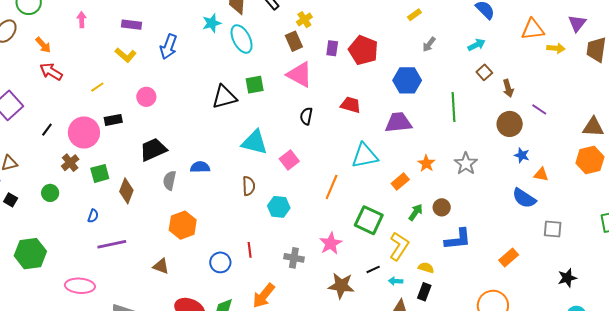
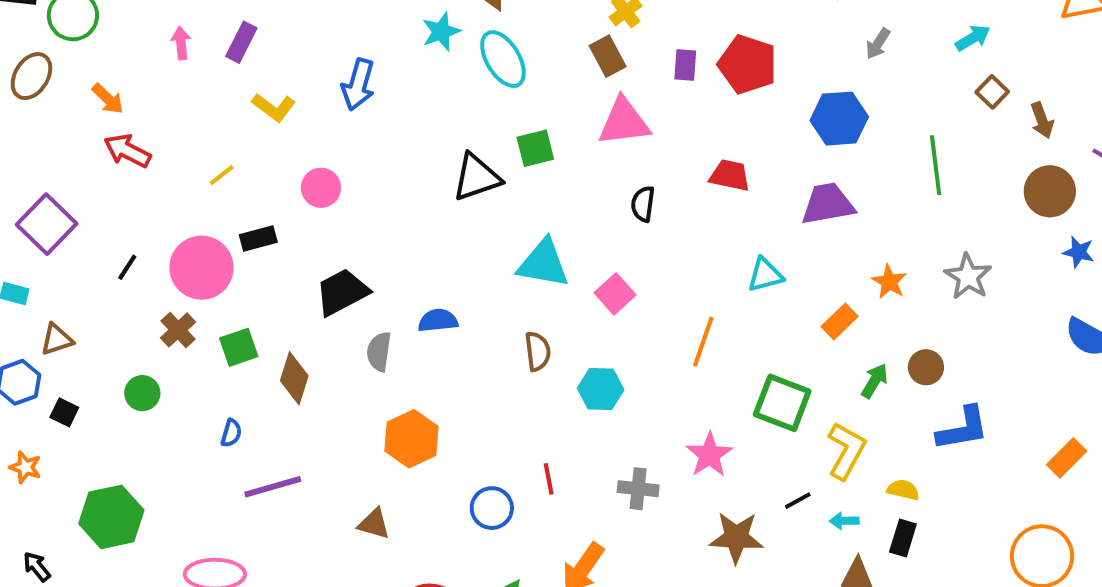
purple rectangle: (131, 25) -> (241, 42), moved, turned -66
pink triangle: (300, 75) -> (624, 122), turned -32
cyan triangle: (365, 156) -> (765, 275), size x0.7

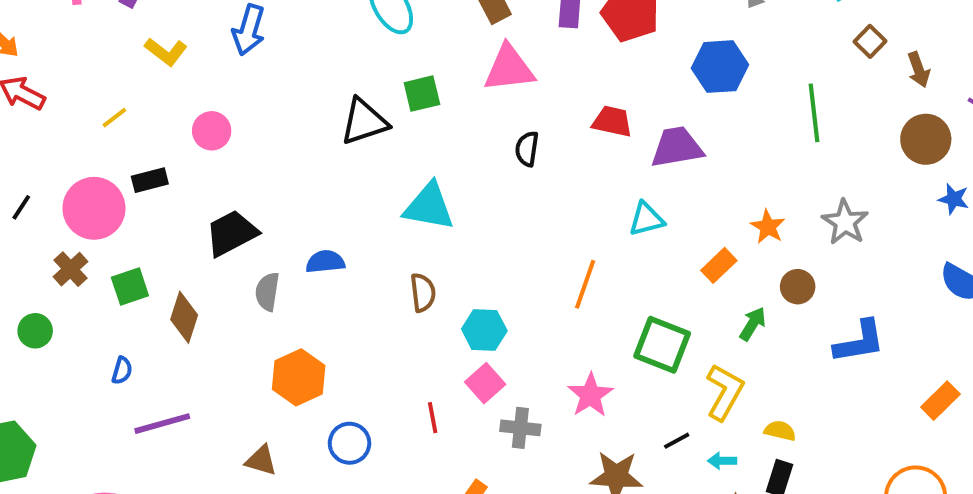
purple trapezoid: (828, 204) -> (677, 147), moved
pink square: (615, 294) -> (485, 383), moved
brown circle: (926, 367) -> (798, 287), moved
blue L-shape: (963, 429) -> (859, 342), moved
blue circle: (492, 508) -> (349, 443), moved

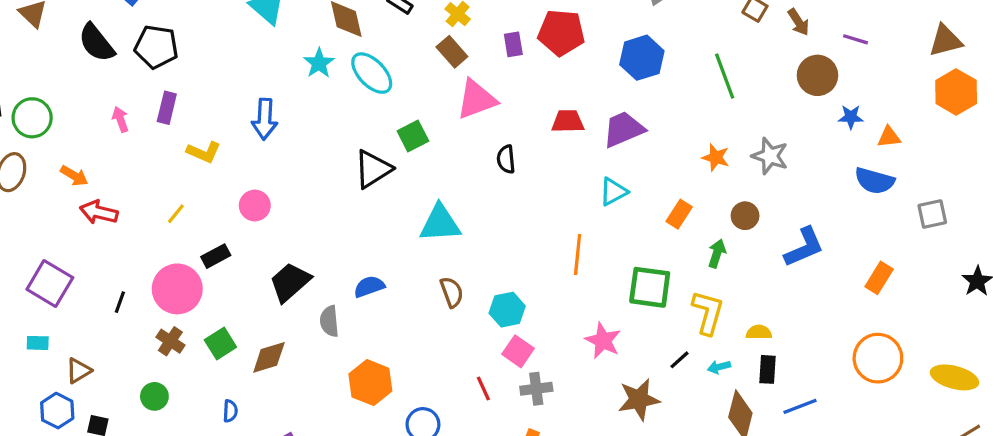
orange star: (768, 227) -> (716, 157), moved
brown diamond: (184, 317) -> (269, 357), turned 69
gray cross: (520, 428) -> (536, 389), moved

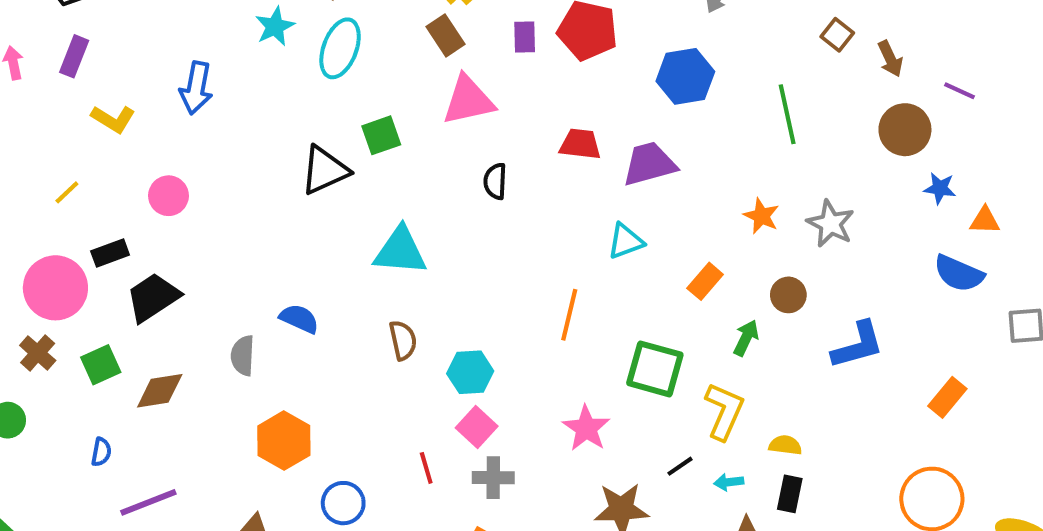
cyan ellipse: (372, 73) -> (340, 48), turned 57
black trapezoid: (290, 282) -> (153, 297), moved
blue semicircle: (369, 287) -> (299, 319), turned 36

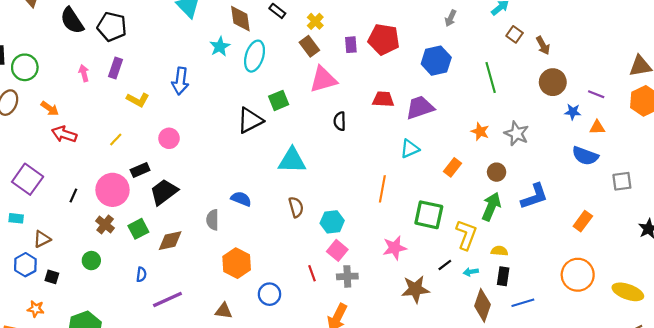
purple line: (959, 91) -> (596, 94), moved
green arrow: (746, 338) -> (491, 207), moved, size x1.5
pink star: (586, 428) -> (395, 248), turned 30

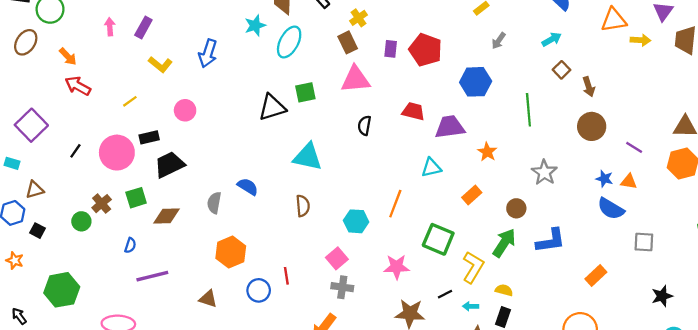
blue star: (573, 112) -> (604, 179), moved
orange star: (480, 132) -> (487, 152), moved
cyan hexagon: (332, 222) -> (356, 221), moved
brown cross: (105, 224) -> (102, 204), moved
red line: (312, 273) -> (286, 276), moved

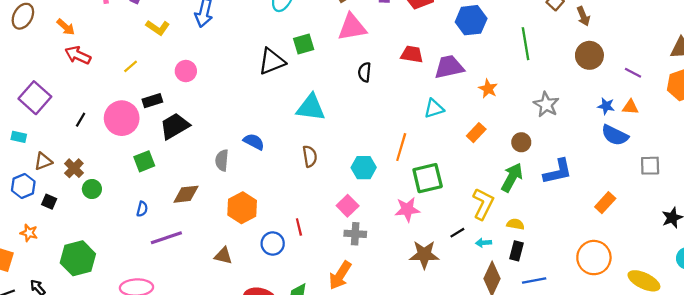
brown cross: (102, 204) -> (74, 168), moved
brown diamond: (166, 216) -> (186, 194), moved
green square: (438, 239) -> (428, 178), moved, turned -32

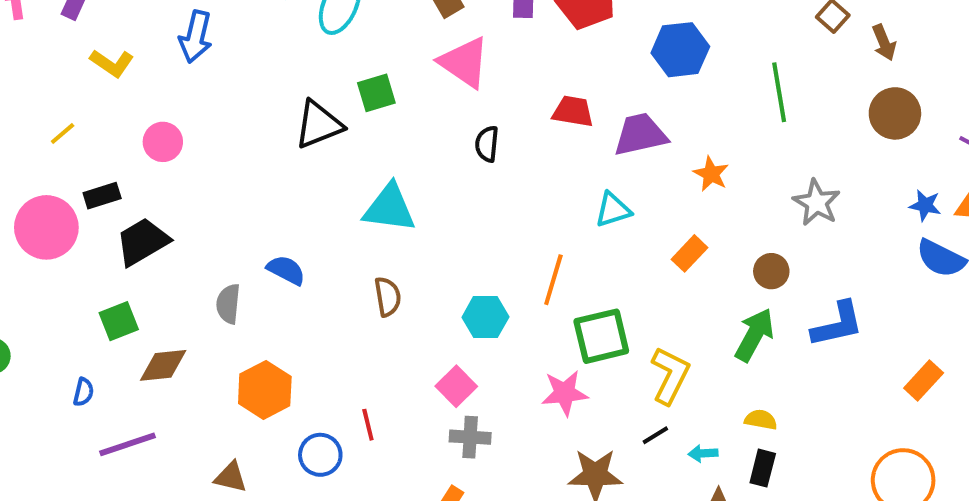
pink triangle: (352, 27) -> (464, 62), turned 44
green square: (144, 161) -> (119, 321), moved
yellow L-shape: (483, 204) -> (670, 375), moved

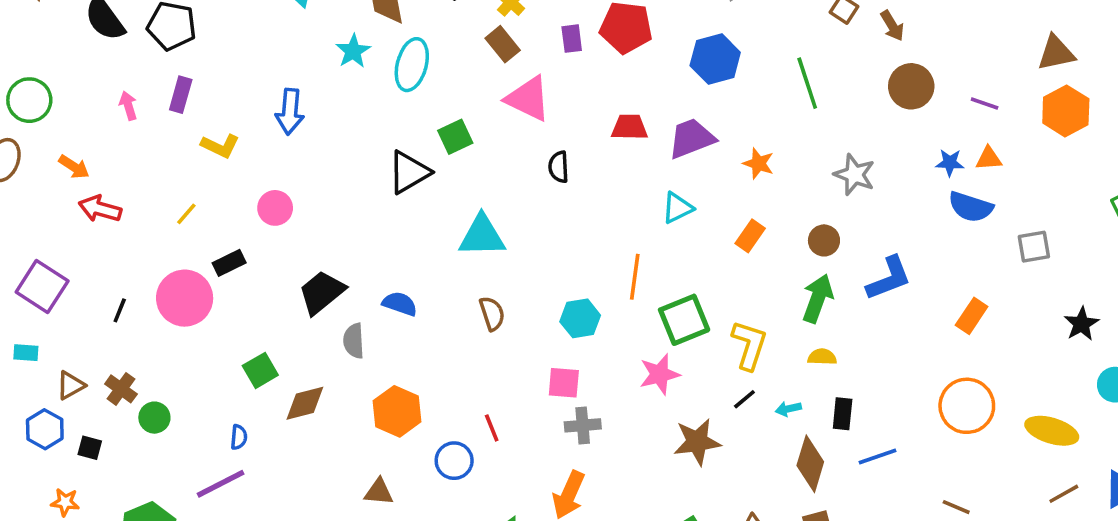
black trapezoid: (142, 242) -> (322, 292), moved
pink square: (456, 386) -> (564, 383), turned -32
yellow semicircle: (761, 420) -> (822, 357), moved
purple line: (127, 444) -> (221, 484), moved

